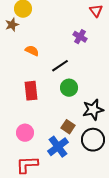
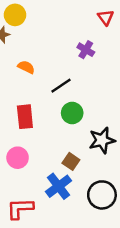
pink circle: (25, 133) -> (18, 158), moved
black circle: (93, 140) -> (102, 195), moved

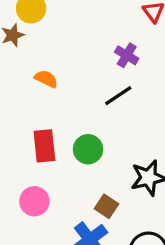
black line: (61, 86) -> (118, 96), moved
green circle: (72, 113) -> (88, 149), moved

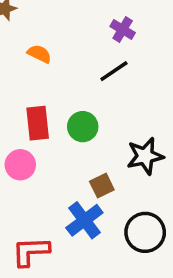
pink circle: (34, 201) -> (20, 165), moved
brown square: (107, 206) -> (102, 186), turned 30

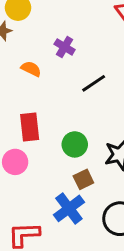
purple cross: (123, 30) -> (65, 47), moved
green circle: (83, 127) -> (75, 144), moved

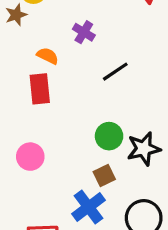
red rectangle: (30, 127) -> (40, 89), moved
green circle: (75, 144) -> (109, 136), moved

